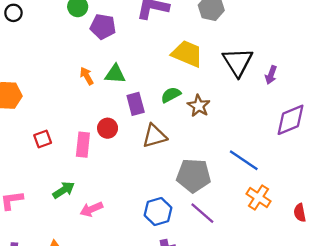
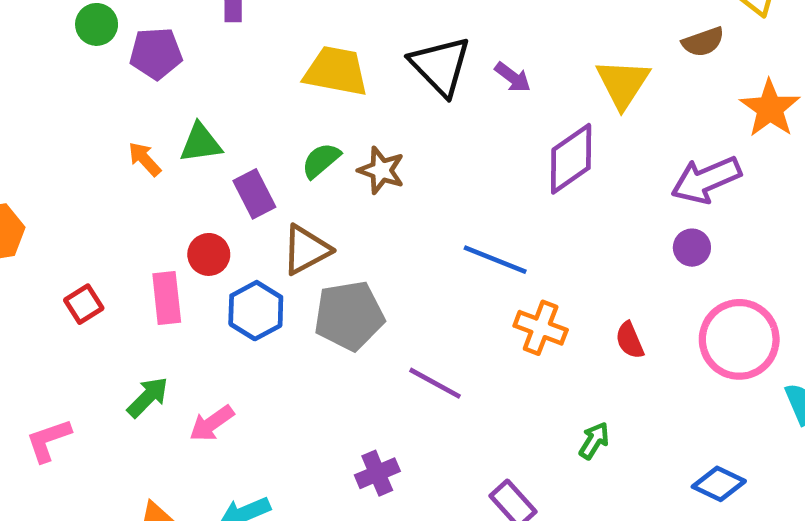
purple arrow: (271, 75) -> (513, 77), turned -60
gray pentagon: (194, 175) -> (349, 316), moved
blue hexagon: (158, 212) -> (256, 311), moved

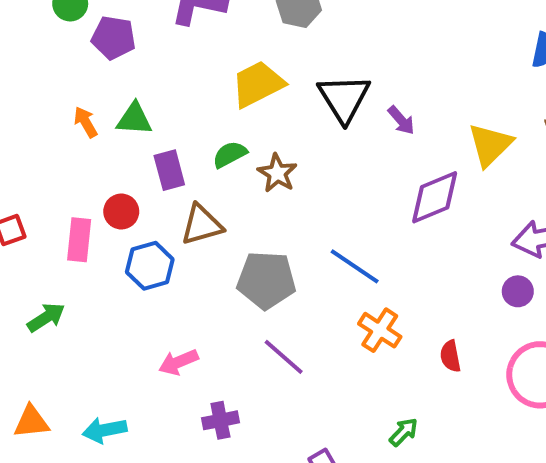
yellow trapezoid: (336, 71) -> (258, 84), turned -50
gray pentagon: (349, 316) -> (266, 280), moved
pink arrow: (212, 423) -> (178, 362), moved

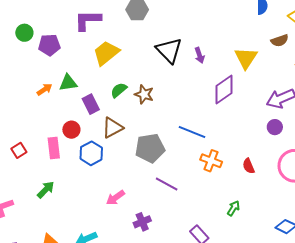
yellow trapezoid: (258, 84) -> (106, 53), moved
purple arrow: (401, 120) -> (199, 55), turned 35
orange arrow: (86, 122) -> (45, 89), turned 98

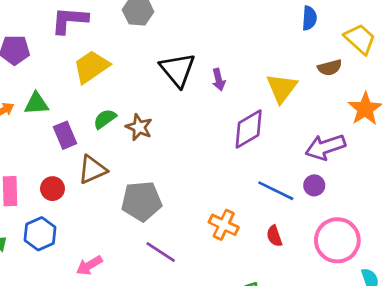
red circle: (71, 130) -> (52, 189), moved
blue line: (192, 132) -> (276, 191), moved
blue hexagon: (91, 153) -> (40, 234), moved

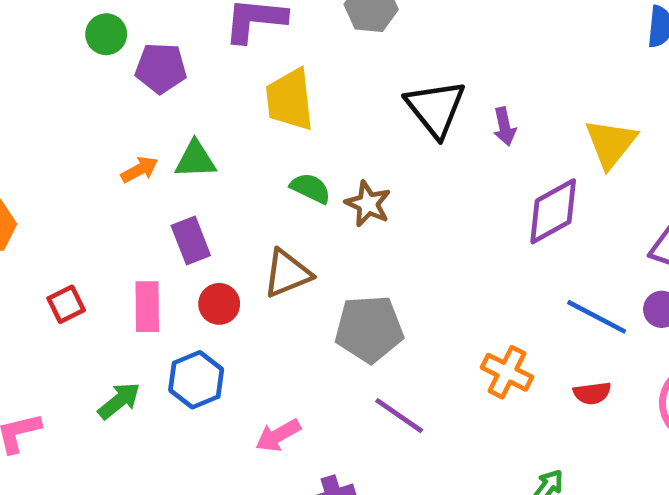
yellow trapezoid: (91, 67) -> (290, 100), turned -63
green semicircle: (105, 119) -> (310, 188), turned 60
purple rectangle: (65, 135) -> (191, 241), moved
red semicircle: (274, 236) -> (592, 393), turned -80

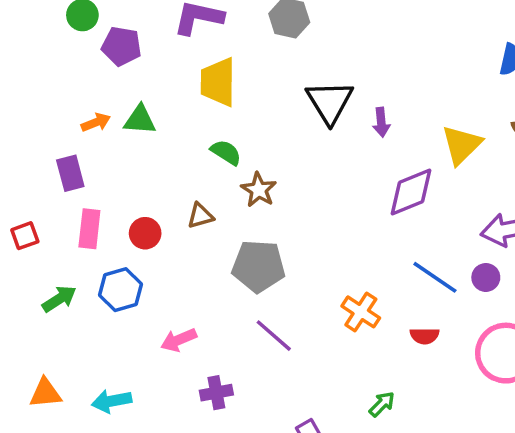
brown star: (368, 204) -> (259, 190), moved
purple rectangle: (191, 241) -> (70, 173), moved
brown triangle: (287, 273) -> (200, 216), size x0.7
red square: (66, 304) -> (25, 236), moved

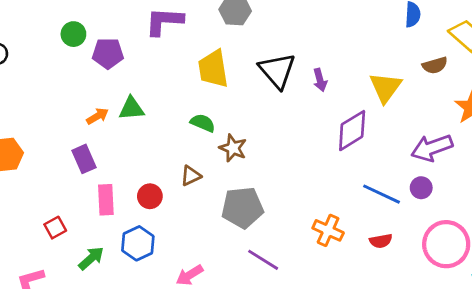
yellow trapezoid: (218, 82) -> (213, 69), moved
red square: (25, 236) -> (55, 228), moved

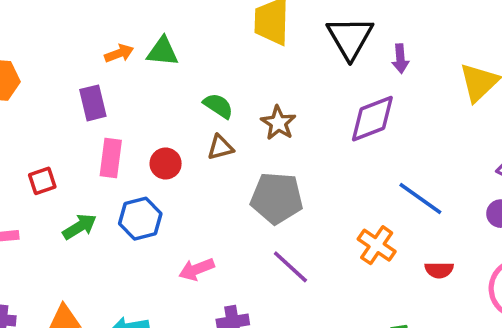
green semicircle: (203, 123) -> (218, 106), moved
purple diamond: (352, 131) -> (372, 119), moved
blue line: (381, 194) -> (420, 199), moved

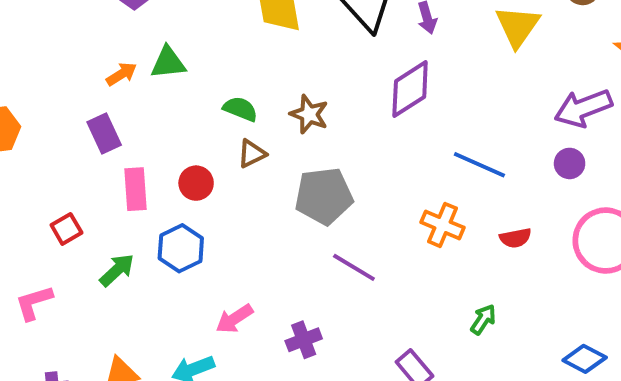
pink arrow: (197, 269) -> (234, 319), moved

